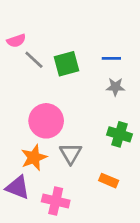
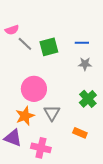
green cross: (119, 134) -> (88, 99), turned 30

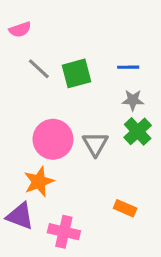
pink semicircle: (12, 30) -> (20, 30), moved
green cross: (88, 99) -> (138, 131), moved
gray triangle: (52, 113) -> (95, 144), moved

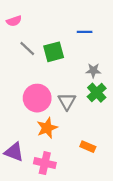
blue line: (128, 67) -> (85, 32), moved
orange star: (39, 182) -> (47, 128), moved

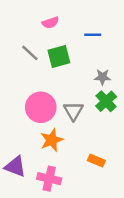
pink semicircle: (14, 21) -> (50, 23), moved

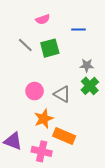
pink circle: (41, 107) -> (35, 91), size x0.7
gray triangle: (73, 111) -> (62, 94), turned -30
orange rectangle: (96, 161) -> (64, 136), moved, size x1.5

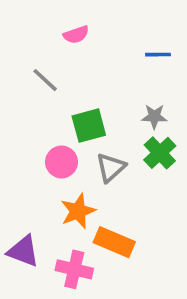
blue line: (79, 30) -> (158, 55), moved
green square: (50, 48) -> (89, 126), moved
gray triangle: (62, 94) -> (111, 167), turned 48

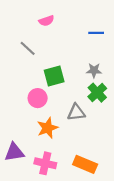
gray triangle: (111, 167) -> (76, 112), moved, turned 36
orange rectangle: (114, 242) -> (85, 164), moved
purple triangle: (23, 251) -> (14, 152), turned -30

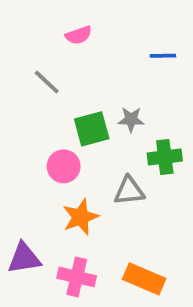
gray star: (94, 70) -> (131, 119), moved
green cross: (97, 93) -> (165, 157), turned 36

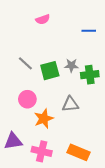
gray line: (47, 82) -> (25, 63), moved
green cross: (165, 157) -> (90, 75), moved
pink circle: (64, 166) -> (27, 99), moved

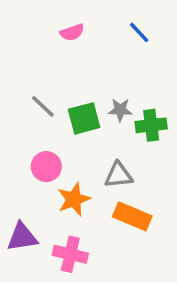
blue line: (89, 31) -> (139, 32), moved, turned 48
orange rectangle: (79, 152) -> (132, 216), moved

